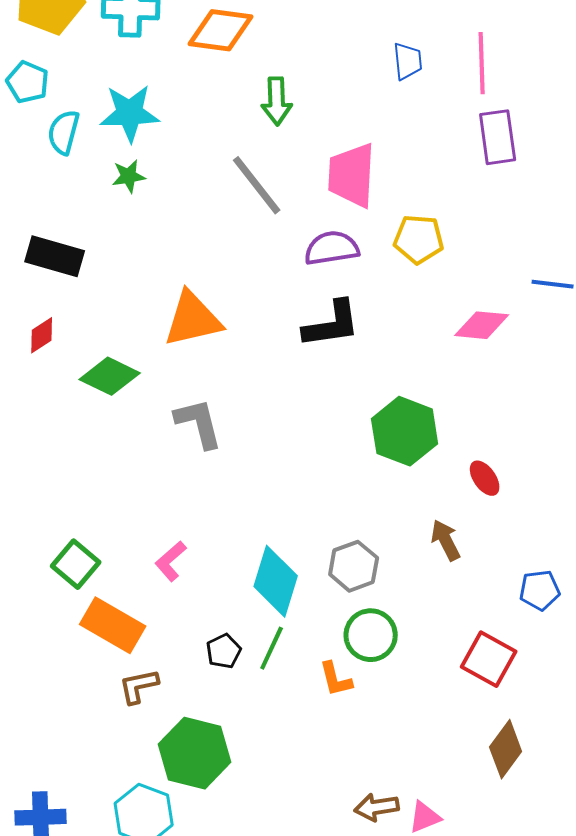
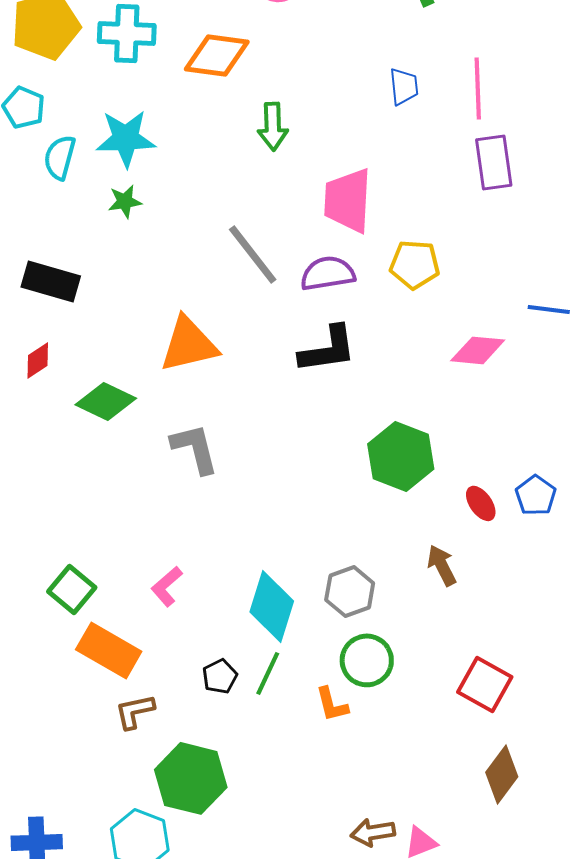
gray line: (257, 185) -> (253, 254), moved
blue pentagon: (540, 590) -> (536, 495), moved, turned -30

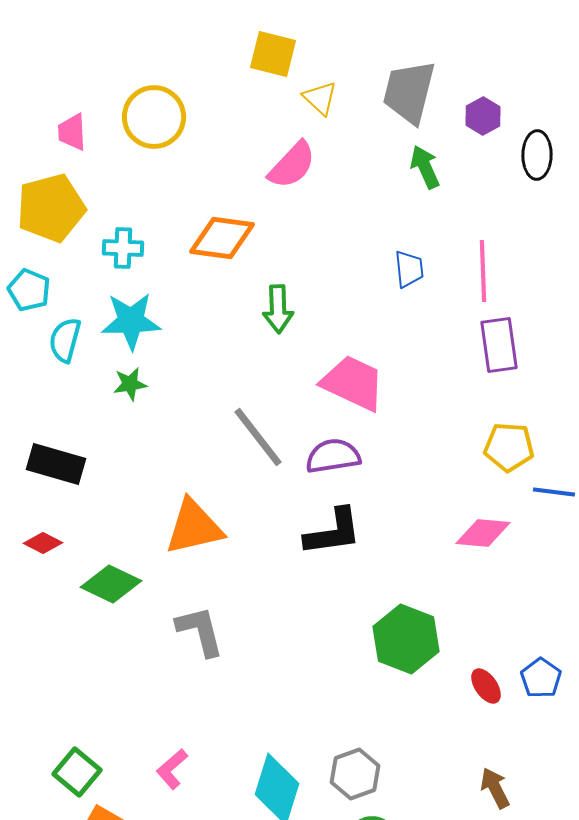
cyan cross: (127, 33) -> (123, 248), moved, size x0.7
pink trapezoid: (348, 200) -> (353, 383), turned 112
yellow pentagon: (415, 264) -> (509, 447), moved
red diamond: (38, 360) -> (43, 543), turned 60
brown arrow: (442, 565) -> (495, 788), moved

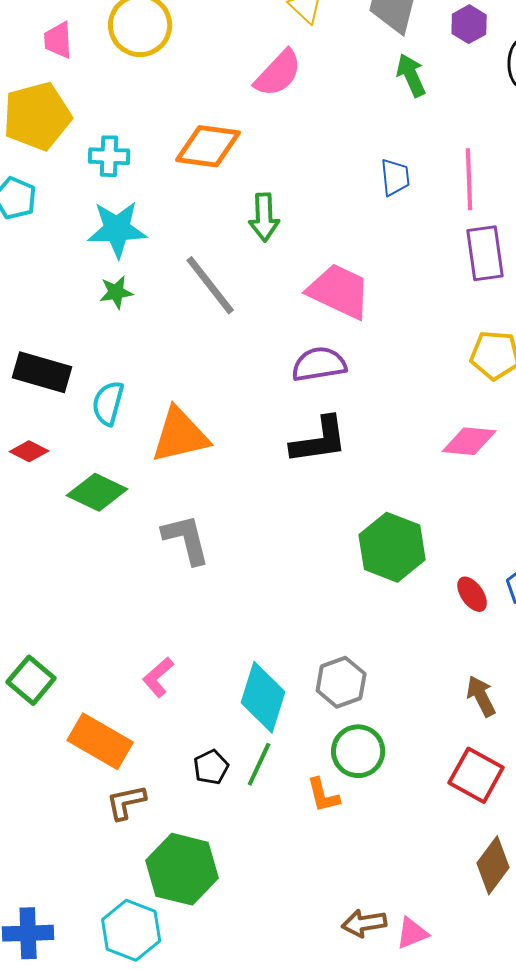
cyan semicircle: (65, 340) -> (108, 403), moved
gray line: (258, 437) -> (210, 285), moved
green square: (77, 772) -> (31, 680), moved

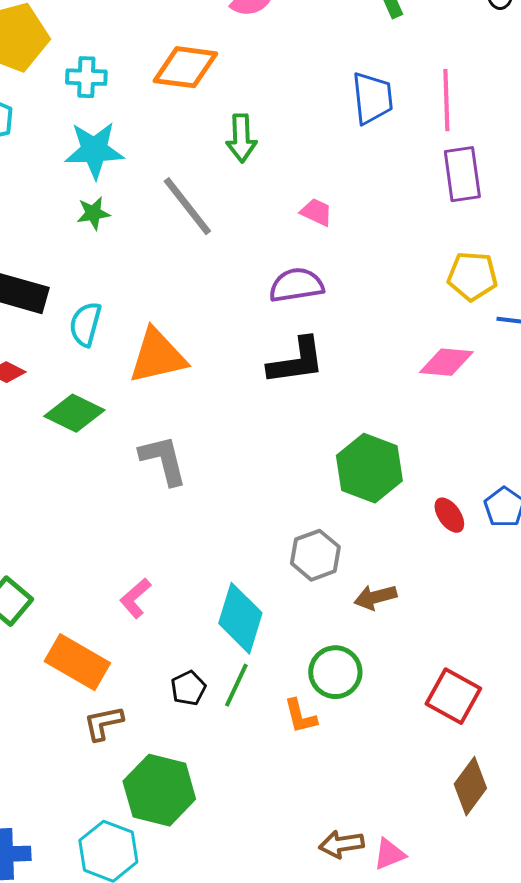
blue trapezoid: (395, 177) -> (372, 98), size x1.4
pink trapezoid: (339, 291) -> (316, 212), size x0.5
gray hexagon: (341, 682) -> (315, 555), moved
brown arrow: (481, 696) -> (375, 597), moved, turned -78

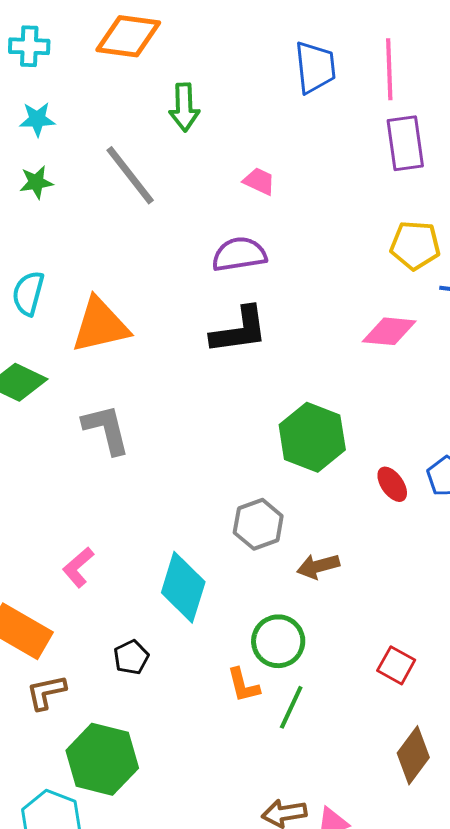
cyan star: (94, 150) -> (37, 119), size x0.6
green line: (236, 685) -> (291, 707), moved
red square: (453, 696) -> (396, 665), size x0.7

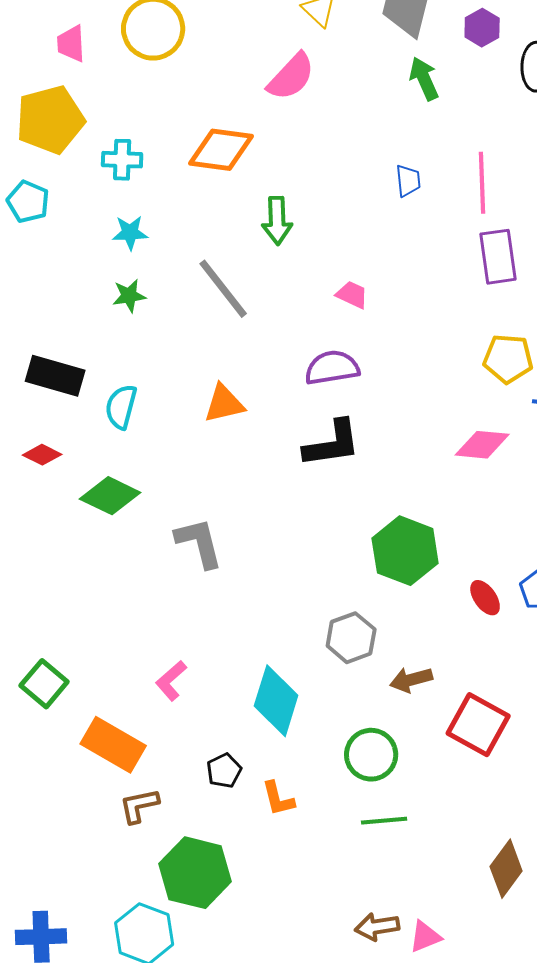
blue trapezoid: (315, 67) -> (408, 181), size x0.6
orange triangle: (100, 325) -> (224, 404), moved, size x0.7
red square: (396, 665) -> (478, 725), moved, size x1.6
orange L-shape: (243, 685) -> (278, 799), moved
green line: (291, 707) -> (384, 821), turned 60

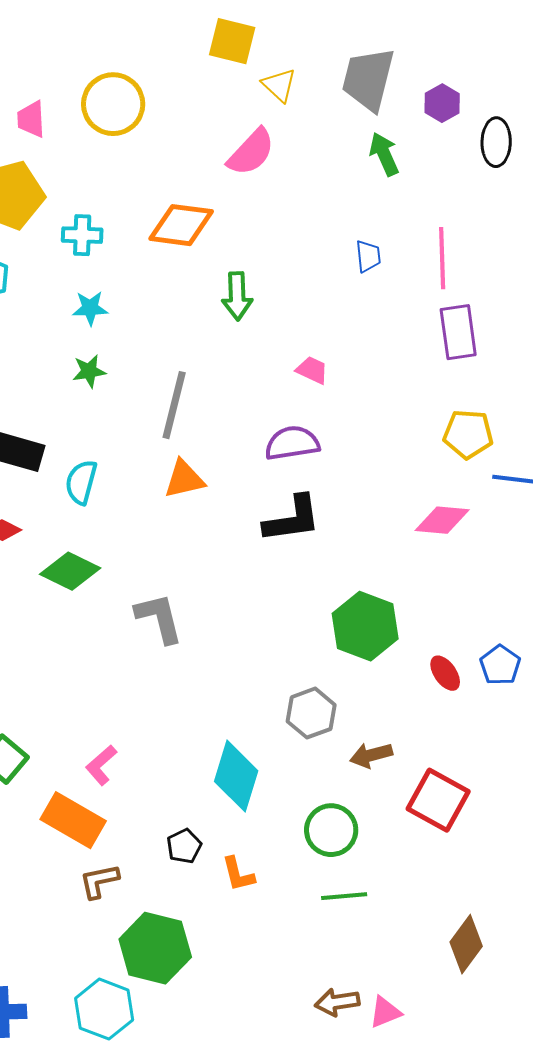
gray line: (223, 289) -> (174, 405), moved, turned 52
pink L-shape: (171, 681) -> (101, 765), moved

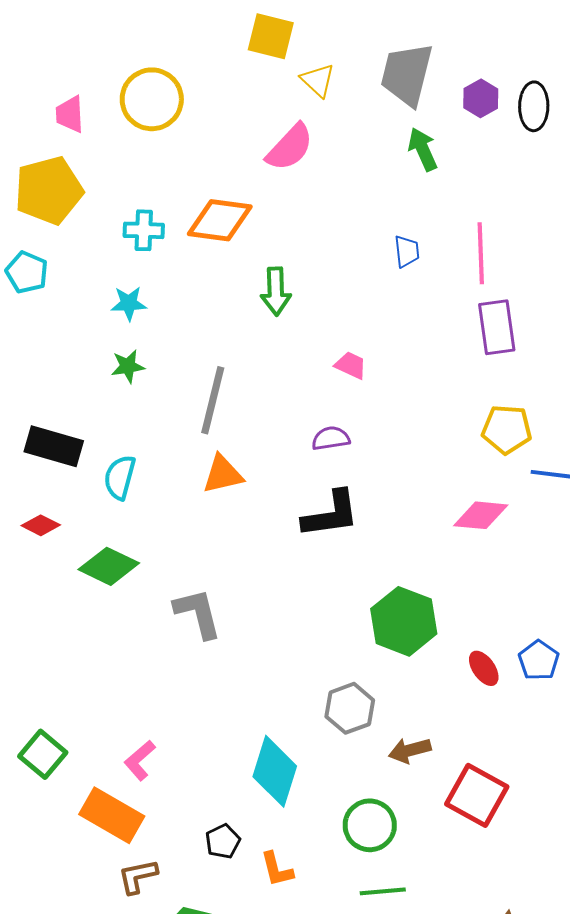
black ellipse: (496, 142) -> (534, 106), moved
cyan cross: (82, 235) -> (144, 230), moved
purple semicircle: (292, 443) -> (331, 438), size x0.7

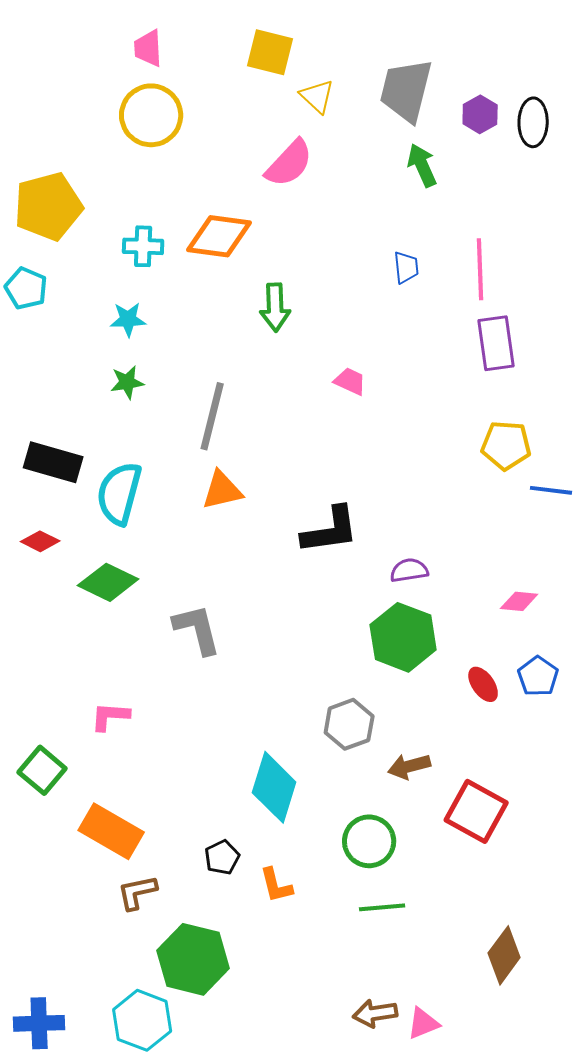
pink trapezoid: (70, 114) -> (148, 48), moved
purple semicircle: (331, 438) -> (409, 570), moved
cyan semicircle: (120, 477) -> (119, 493), size x1.4
pink diamond: (481, 515) -> (519, 601), moved, size x0.7
pink L-shape: (140, 760) -> (110, 716), moved, turned 45

